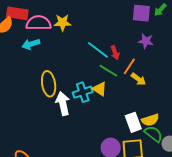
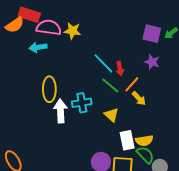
yellow triangle: (100, 89) -> (111, 115), moved

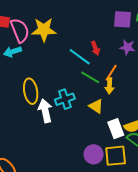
pink semicircle: (49, 28) -> (20, 30), turned 70
yellow star: (72, 31) -> (44, 30), size x1.4
red arrow: (120, 69) -> (95, 48), moved
yellow arrow: (139, 98) -> (110, 86), moved, turned 56

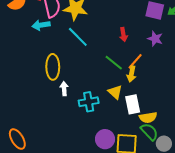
cyan line: (80, 57) -> (78, 37), moved
cyan cross: (65, 99) -> (89, 102), moved
white arrow: (45, 111) -> (64, 89), size x0.6
white rectangle: (116, 129) -> (133, 104), moved

